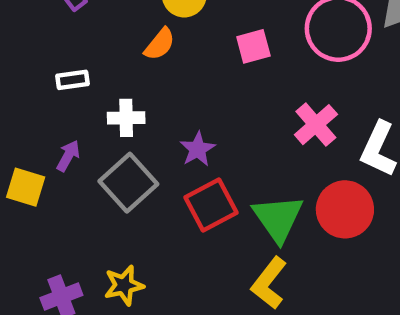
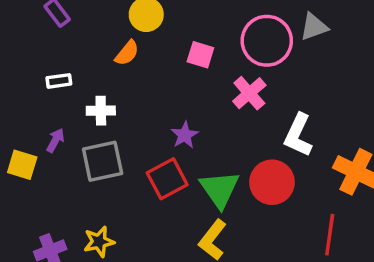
pink square: (253, 46) -> (200, 55), turned 32
pink cross: (316, 125) -> (249, 93), moved
purple star: (198, 149) -> (185, 135), moved
gray square: (128, 183) -> (103, 161), turned 30

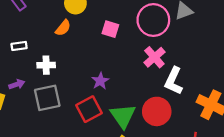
pink cross: (249, 93) -> (154, 57), moved
purple arrow: (55, 140) -> (17, 84), turned 42

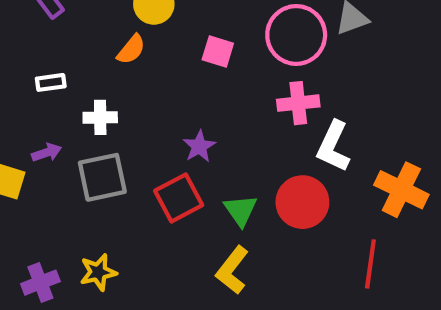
pink cross: (154, 57) -> (298, 103), turned 35
green triangle: (123, 116) -> (241, 210), size x0.7

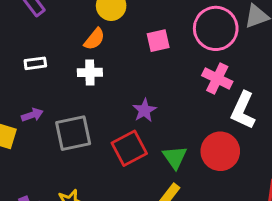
pink square: (218, 51) -> (158, 41), turned -30
pink cross: (298, 103) -> (217, 78), turned 32
white cross: (100, 117) -> (90, 72), moved

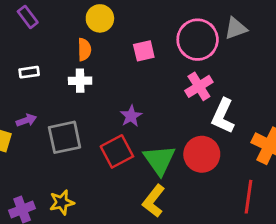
orange semicircle: (94, 39) -> (84, 50), turned -40
pink cross: (217, 78) -> (199, 86), turned 32
green triangle: (175, 157) -> (159, 160), size x1.4

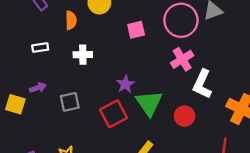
orange semicircle: (84, 50) -> (71, 20), moved
gray square: (65, 137) -> (70, 102), size x0.7
red circle: (202, 154) -> (185, 116), size x0.7
green triangle: (159, 160) -> (149, 103), moved

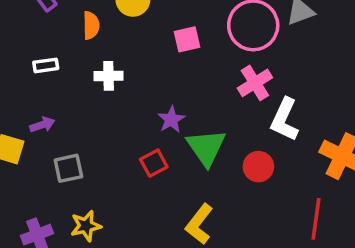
gray square: (70, 102) -> (68, 168), moved
red square: (114, 114) -> (154, 163), size x0.7

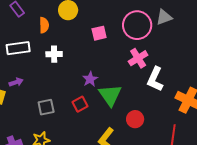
white rectangle: (46, 65) -> (18, 48), size x1.6
red circle: (258, 167) -> (135, 119), moved
gray square: (68, 168) -> (46, 107), moved

